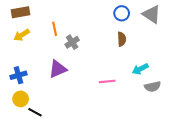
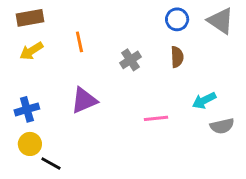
gray cross: (72, 42) -> (131, 60), moved

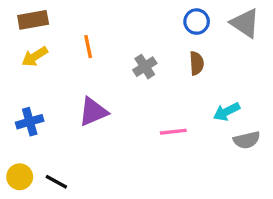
yellow circle: (30, 144) -> (20, 177), moved

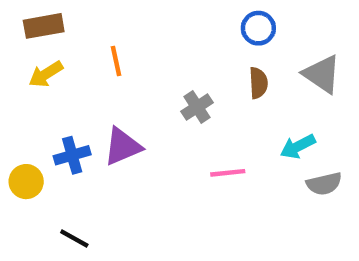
gray triangle: (245, 23) -> (322, 74), moved
gray cross: (145, 67) -> (197, 107), moved
blue cross: (30, 122) -> (72, 155), moved
yellow circle: (20, 177) -> (26, 182), moved

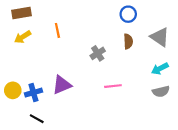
purple triangle: (123, 146) -> (62, 85), moved
cyan arrow: (298, 146) -> (160, 69), moved
blue cross: (72, 155) -> (33, 93), moved

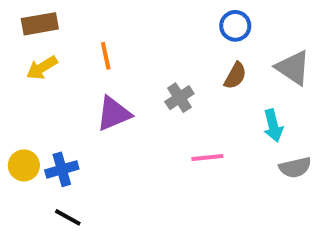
brown semicircle: (128, 41) -> (235, 76), turned 32
cyan arrow: (160, 69) -> (273, 126), moved, turned -77
purple triangle: (62, 85) -> (114, 114), moved

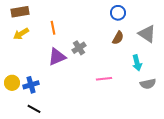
gray cross: (179, 98) -> (79, 48), moved

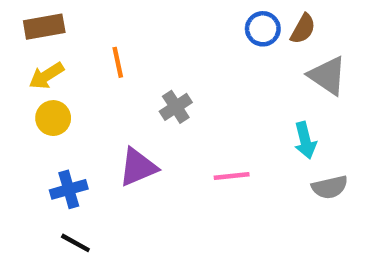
brown semicircle: (118, 38) -> (303, 29), moved
purple triangle: (57, 57) -> (138, 167), moved
yellow circle: (12, 83) -> (53, 118), moved

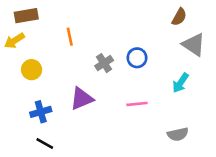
blue circle: (263, 29) -> (137, 58), moved
yellow arrow: (46, 76) -> (14, 41), moved
cyan arrow: (305, 140) -> (181, 83), turned 48
gray semicircle: (330, 187) -> (178, 134), moved

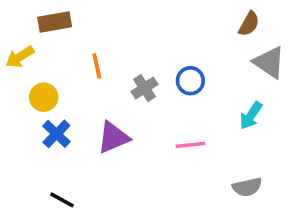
brown rectangle: (26, 16) -> (55, 22), moved
orange line: (70, 37) -> (97, 66), moved
blue cross: (41, 112) -> (56, 134), moved, turned -30

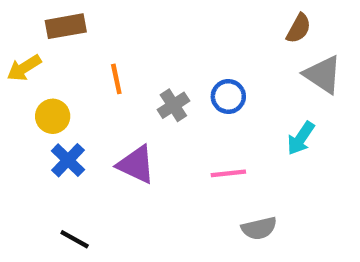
purple triangle: (113, 138) -> (136, 165), turned 48
gray semicircle: (247, 187) -> (259, 228), moved

